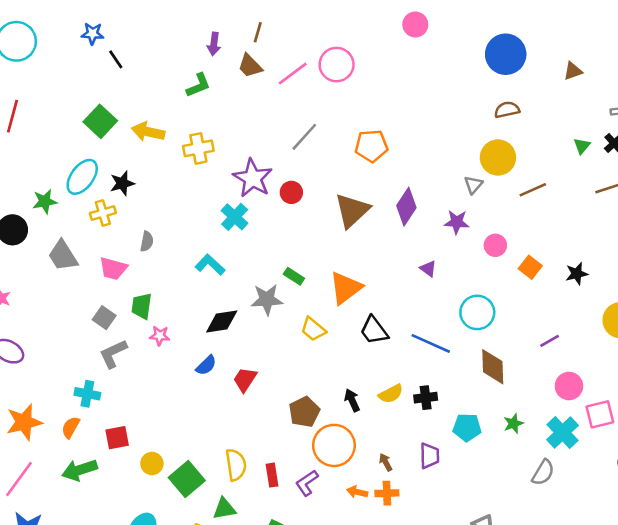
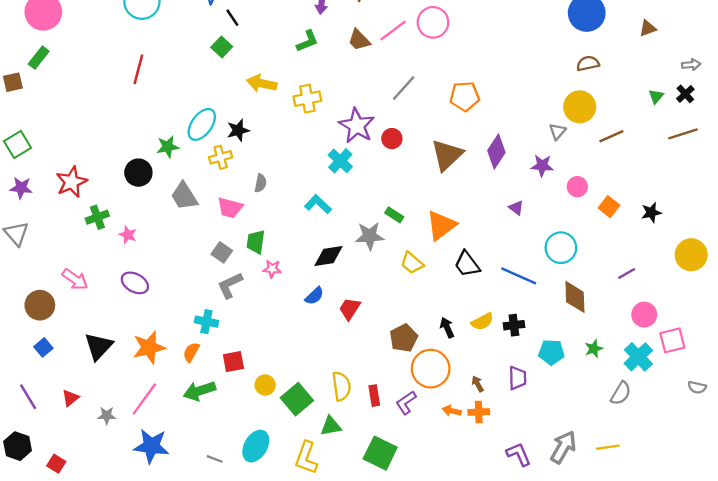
brown trapezoid: (250, 66) -> (359, 40), moved
green square: (100, 121) -> (222, 47), moved, size x0.7

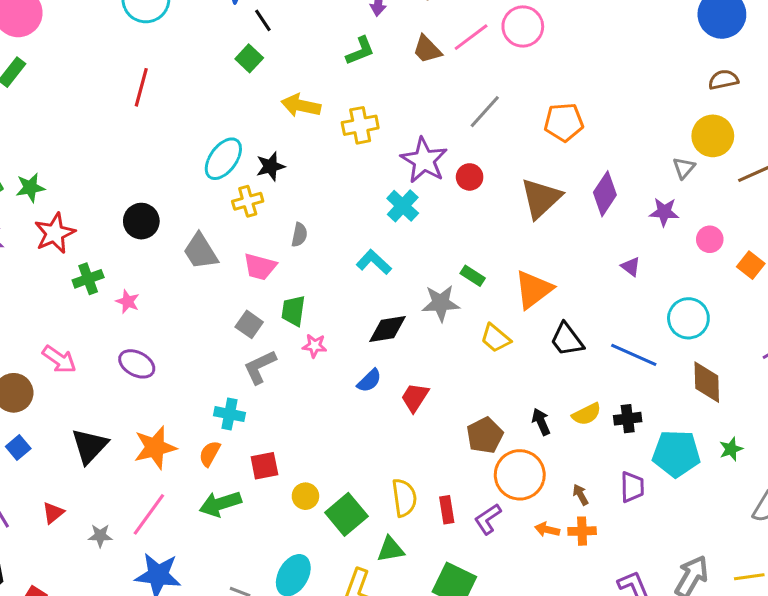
green star: (168, 147) -> (30, 188), moved
cyan pentagon: (552, 352) -> (676, 454), size x1.4

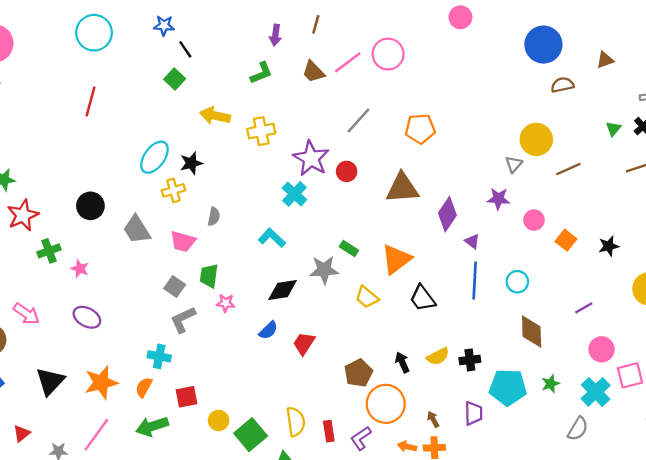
brown semicircle: (723, 80) -> (562, 85), moved
purple diamond: (605, 194) -> (447, 214), moved
brown triangle: (541, 198) -> (402, 188), turned 39
cyan circle: (688, 318) -> (517, 282), size x0.7
blue line: (634, 355) -> (475, 281), moved, turned 69

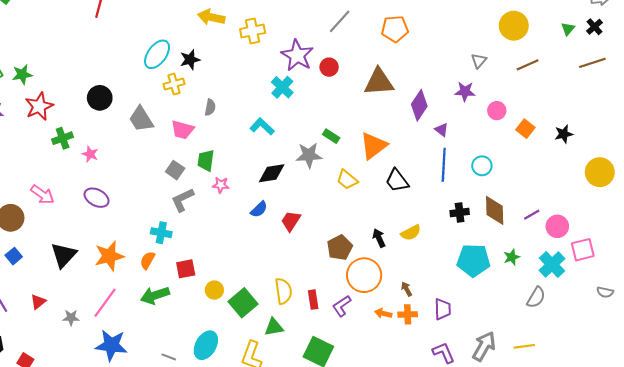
yellow circle: (536, 139) -> (514, 26), moved
purple line: (584, 308) -> (532, 215), moved
black cross: (470, 360) -> (460, 213), moved
purple trapezoid: (473, 413) -> (443, 309), moved

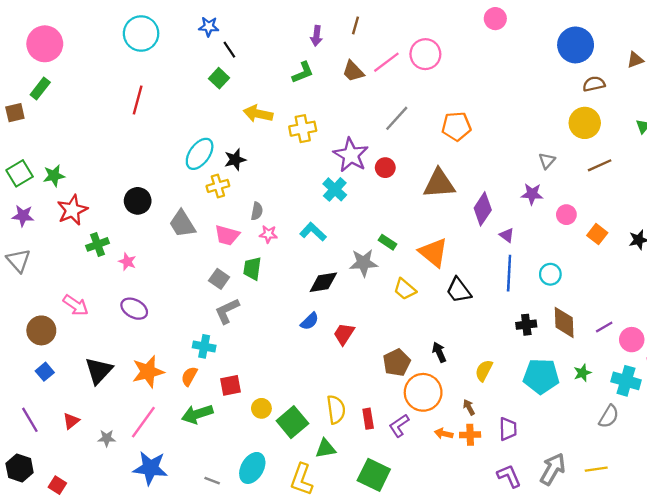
orange triangle: (374, 146) -> (433, 252), turned -44
pink star: (221, 185) -> (268, 234), moved
yellow semicircle: (411, 233) -> (484, 371), moved, turned 144
cyan cross: (552, 265) -> (626, 381), turned -30

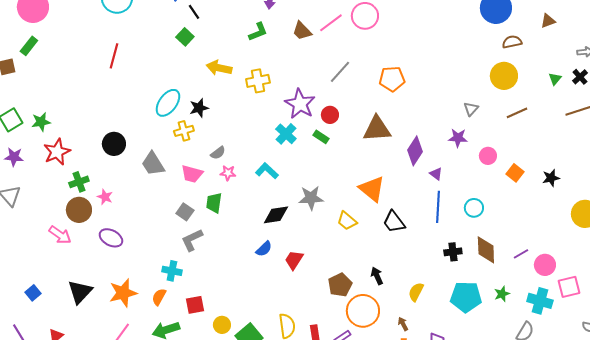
gray semicircle: (257, 211) -> (218, 153), turned 42
green rectangle: (388, 242) -> (321, 137), moved
brown circle: (41, 330) -> (79, 210), moved

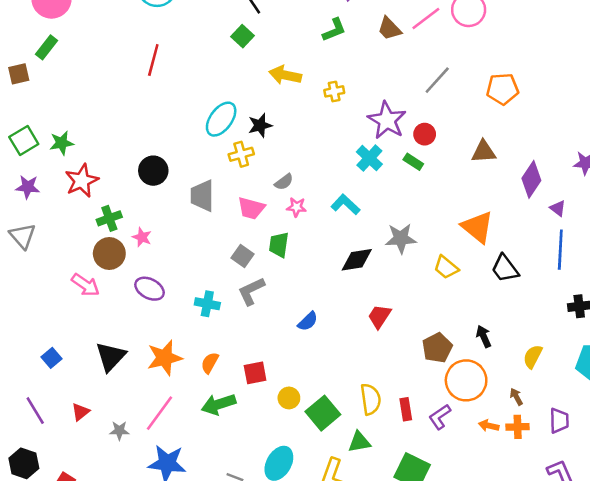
yellow cross: (258, 81) -> (334, 91), size x0.7
brown triangle: (377, 129) -> (484, 152), size x0.7
gray trapezoid: (153, 164) -> (202, 196), turned 32
blue semicircle: (264, 249) -> (308, 321), moved
cyan cross: (172, 271) -> (207, 304), moved

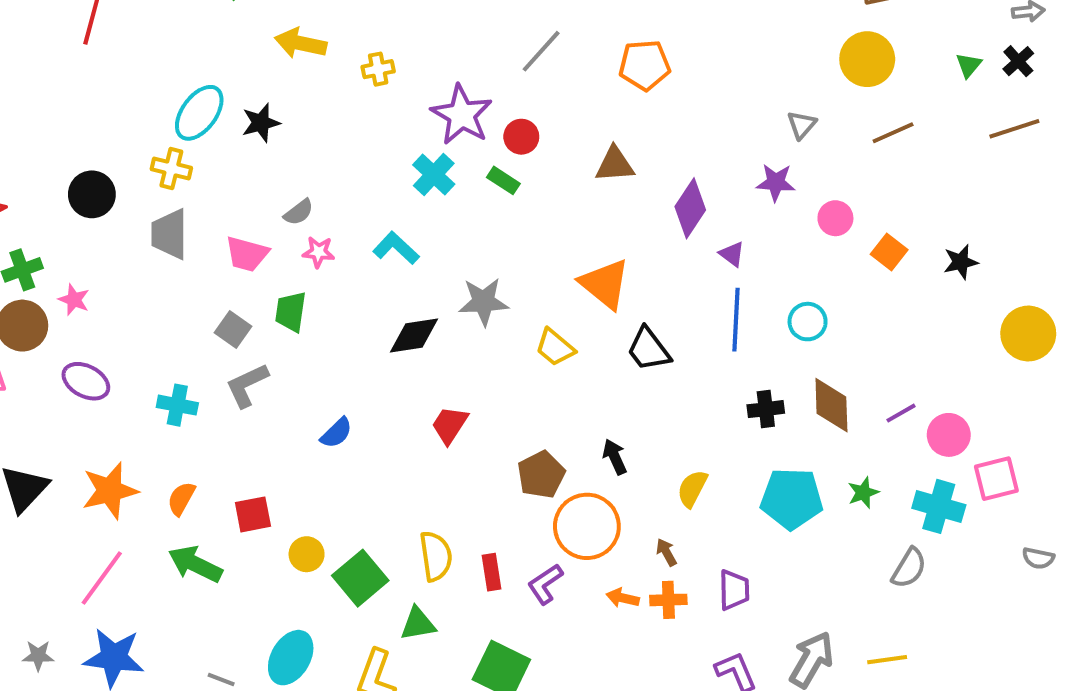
yellow cross: (241, 154) -> (171, 168), moved, turned 30
green arrow: (219, 404) -> (195, 564), turned 44
gray star: (119, 431) -> (38, 656), moved

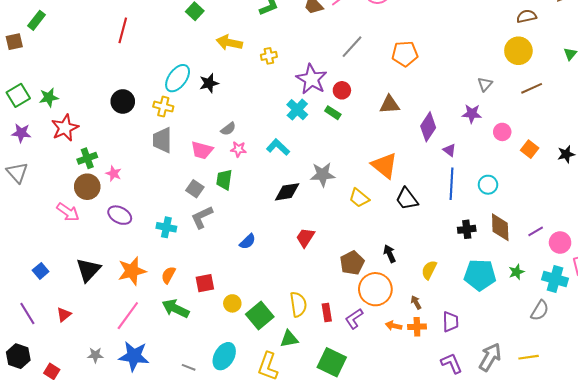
black circle: (92, 194) -> (123, 101), moved

